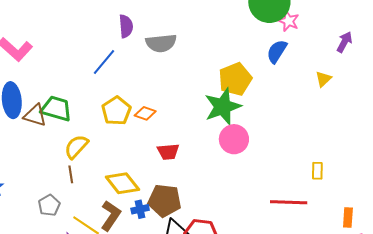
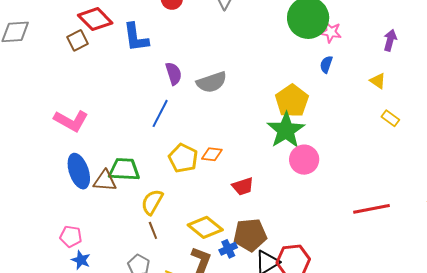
blue semicircle: (277, 51) -> (326, 64), size x0.7
yellow triangle: (323, 79) -> (378, 81), turned -30
yellow rectangle: (317, 171) -> (390, 118), moved, turned -42

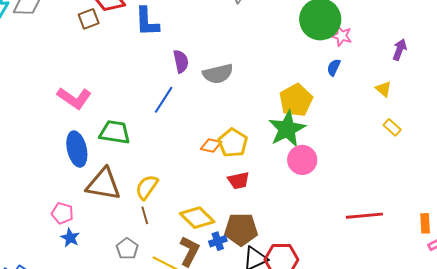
yellow pentagon: (183, 158) -> (233, 143), moved
green trapezoid: (124, 169) -> (115, 132), moved
brown triangle: (105, 181) -> (103, 184), moved, size x1.5

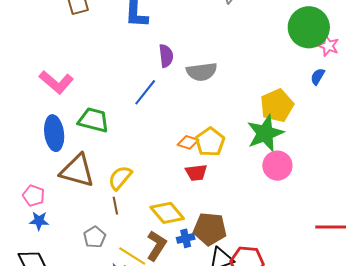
red trapezoid: (239, 181) -> (196, 173), moved
blue star: (70, 238) -> (39, 221), turned -30

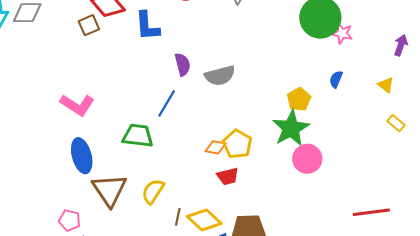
blue semicircle: (318, 77) -> (336, 79), moved
yellow pentagon: (277, 106) -> (299, 99), size x0.7
green trapezoid: (93, 120) -> (138, 136), moved
brown triangle: (77, 171) -> (109, 190), turned 48
brown line: (115, 206) -> (178, 217), moved, turned 30

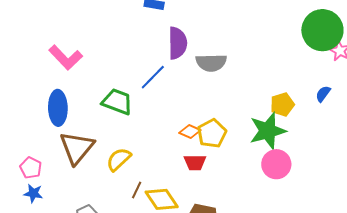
purple semicircle: (183, 64) -> (177, 43), size x1.4

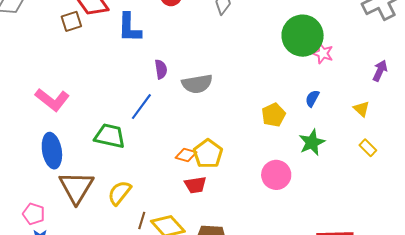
purple semicircle: (177, 43) -> (161, 69), size x0.6
green star: (268, 131) -> (312, 142), moved, size x0.7

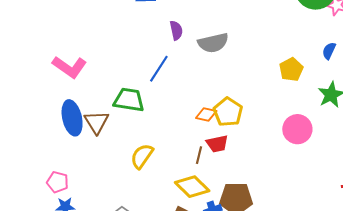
brown triangle: (76, 187) -> (96, 122), moved, size x0.7
brown line: (142, 221) -> (199, 155), moved

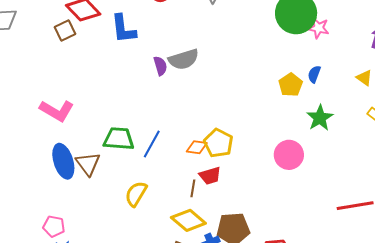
gray semicircle: (213, 43) -> (184, 59), moved
blue line: (159, 69) -> (152, 144), moved
yellow pentagon: (291, 69) -> (291, 85), moved

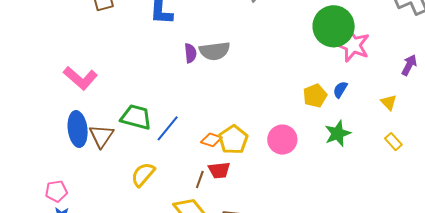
pink star: (318, 28) -> (353, 45), size x1.6
pink circle: (289, 155) -> (282, 140), moved
pink pentagon: (54, 226) -> (56, 191), turned -30

